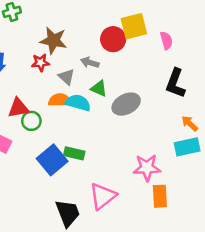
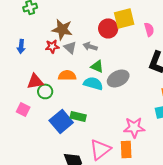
gray triangle: (66, 77) -> (70, 47), moved
cyan semicircle: (78, 103) -> (93, 83), moved
orange rectangle: (160, 196) -> (126, 149), moved

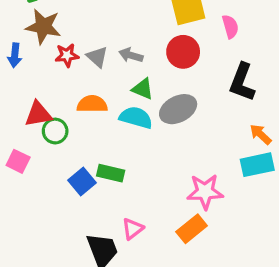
red circle: (108, 28) -> (183, 52), moved
brown star: (62, 29) -> (43, 27), moved
blue square: (61, 121) -> (82, 182), size x0.7
pink triangle: (100, 149) -> (133, 229), moved, size x0.6
orange rectangle: (126, 149) -> (192, 229), turned 54

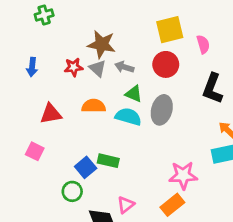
brown star: (43, 27) -> (102, 44), moved
gray ellipse: (178, 109) -> (162, 110), turned -48
green circle: (55, 131) -> (72, 191), moved

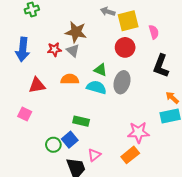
blue arrow: (32, 67) -> (23, 49), size x1.6
gray arrow: (124, 67) -> (108, 12), moved
blue square: (86, 167) -> (70, 140), moved

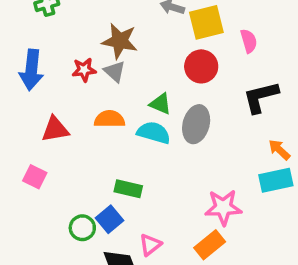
black L-shape: (161, 66) -> (261, 97), turned 55

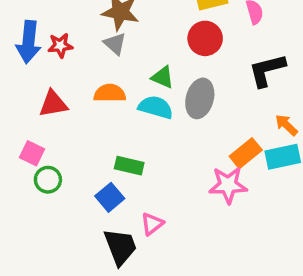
red star: (84, 70) -> (60, 45), moved
green circle: (82, 228) -> (48, 180), moved
orange rectangle: (210, 245) -> (246, 153), moved

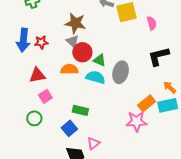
red circle: (205, 38) -> (82, 52), moved
pink square: (32, 153) -> (45, 96), moved, turned 32

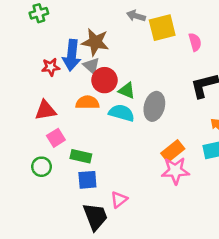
blue arrow: (23, 40) -> (72, 55), moved
orange rectangle: (147, 103) -> (173, 151), moved
green rectangle: (80, 110) -> (81, 156), moved
blue square: (69, 128) -> (87, 180), turned 35

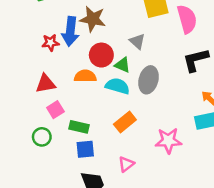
pink semicircle: (195, 42) -> (187, 19), size x1.6
gray triangle: (91, 66) -> (137, 41), moved
orange rectangle: (173, 151) -> (125, 122), moved
pink triangle: (119, 199) -> (126, 164), moved

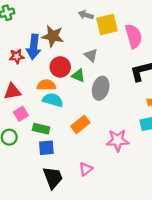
cyan semicircle: (117, 86) -> (53, 100), moved
pink triangle: (126, 164) -> (86, 169), moved

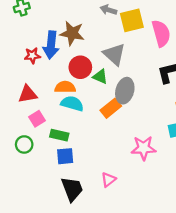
gray triangle: (91, 55) -> (114, 54), size x1.5
orange rectangle: (80, 124) -> (111, 108), moved

